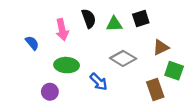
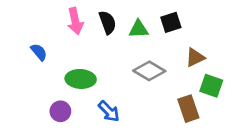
pink arrow: (62, 30) -> (75, 21), moved
blue arrow: (99, 82) -> (109, 111), moved

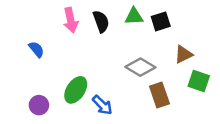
green triangle: (138, 29) -> (134, 16), moved
green ellipse: (81, 79) -> (76, 90), moved, turned -60
brown rectangle: (188, 109) -> (159, 95), moved
purple circle: (60, 111) -> (39, 105), moved

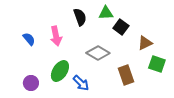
pink arrow: (71, 20) -> (56, 36), moved
black square: (161, 21) -> (121, 27), moved, turned -35
gray diamond: (140, 67) -> (98, 53), moved

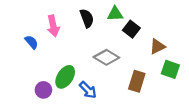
pink arrow: (56, 36) -> (53, 26), moved
brown rectangle: (126, 75) -> (137, 81), turned 36
purple circle: (31, 83) -> (43, 90), moved

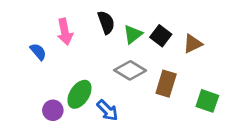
green triangle: (115, 14) -> (133, 34), moved, turned -35
brown triangle: (157, 46) -> (193, 44), moved
green square: (170, 69) -> (207, 101), moved
brown rectangle: (137, 81) -> (166, 84), moved

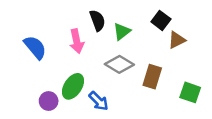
pink arrow: (65, 32) -> (77, 41), moved
black square: (161, 36) -> (161, 20), moved
blue semicircle: (38, 52) -> (35, 47), size x1.5

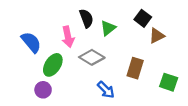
gray diamond: (119, 64) -> (92, 57), moved
green ellipse: (73, 86) -> (53, 65), moved
blue arrow: (99, 101) -> (106, 90), moved

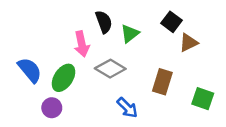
blue semicircle: (31, 42) -> (30, 70), moved

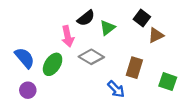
black semicircle: (104, 22) -> (86, 18), turned 72
purple circle: (52, 108) -> (28, 90), moved
blue arrow: (127, 108) -> (116, 89), moved

